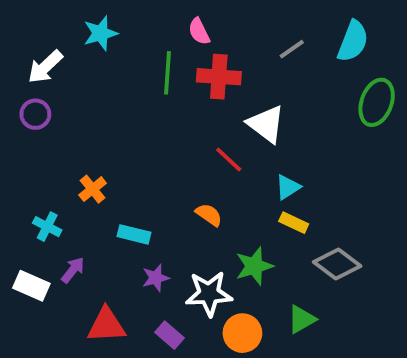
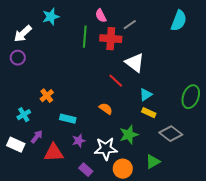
gray line: (292, 49) -> (130, 25), moved
green ellipse: (377, 102) -> (191, 97), moved
cyan cross: (47, 227) -> (24, 115), turned 32
red triangle: (106, 325) -> (54, 153), moved

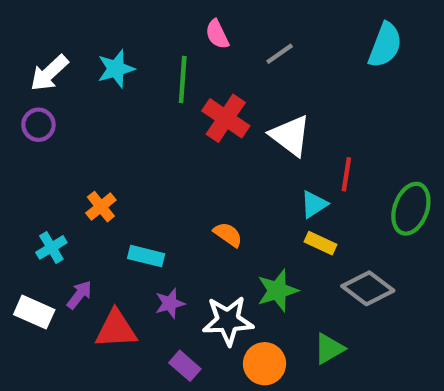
cyan star: (51, 17) -> (116, 69), moved
red cross: (111, 39) -> (226, 118), moved, turned 30
red line: (116, 81) -> (346, 174), moved, turned 56

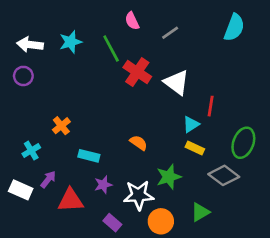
white arrow: (49, 73) -> (30, 45), turned 50
green line: (183, 80) -> (111, 48), turned -32
green ellipse: (411, 209) -> (243, 143), moved

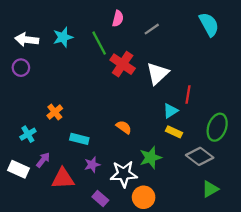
pink semicircle: (132, 21) -> (118, 19), turned -140
cyan semicircle: (234, 27) -> (209, 24), turned -50
white triangle: (177, 83) -> (158, 73), turned 40
green triangle: (200, 212) -> (210, 189), moved

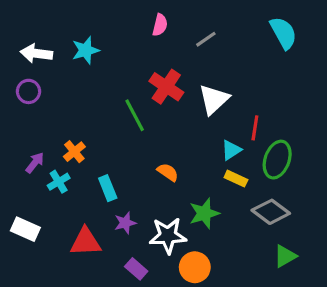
green line: (99, 43) -> (135, 115), moved
green ellipse: (217, 127) -> (277, 160), moved
cyan cross: (28, 134) -> (59, 182), moved
cyan rectangle: (79, 139) -> (108, 188), turned 54
purple arrow: (43, 160) -> (35, 163), moved

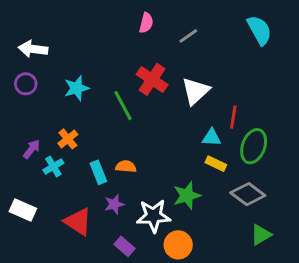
cyan star: (86, 50) -> (77, 88), moved
cyan triangle: (231, 150) -> (212, 137), turned 36
orange semicircle: (168, 172) -> (126, 167), moved, turned -30
red triangle: (86, 242) -> (78, 222), turned 36

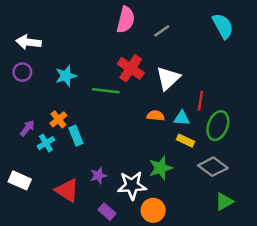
pink semicircle: (146, 23) -> (126, 20), size x1.5
green line: (123, 106) -> (106, 91), turned -55
orange semicircle: (126, 167) -> (156, 116), moved
cyan rectangle: (98, 172) -> (76, 136), moved

